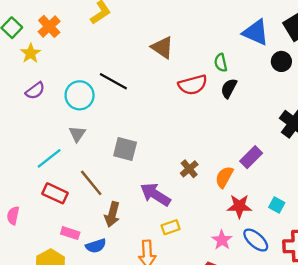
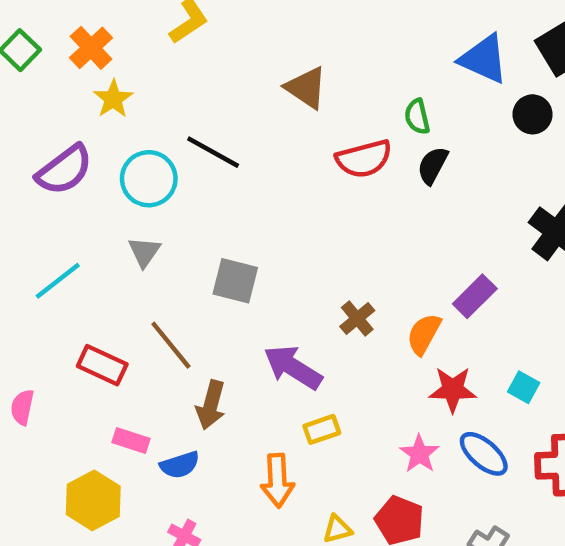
yellow star: (31, 53) -> (113, 99), moved
purple semicircle: (35, 91) -> (64, 170), size x1.5
cyan line: (49, 158) -> (58, 281), moved

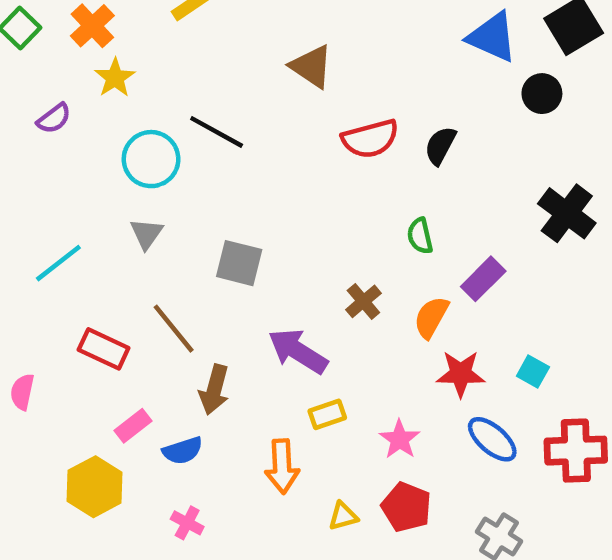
green semicircle: (417, 117) -> (420, 236), moved
purple semicircle: (64, 170) -> (54, 118), moved, size x0.6
pink rectangle: (131, 440) -> (133, 426), turned -56
pink star: (419, 454) -> (400, 439), moved

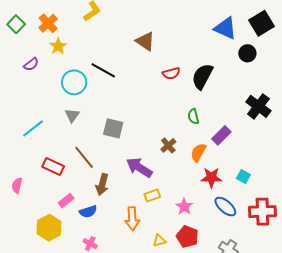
red semicircle: (370, 139) -> (171, 73), size x0.7
black semicircle: (440, 146) -> (202, 76), size x1.5

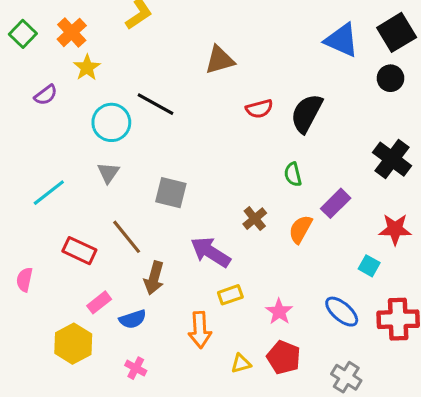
brown triangle: (145, 41) -> (220, 60), turned -50
black circle: (247, 53) -> (390, 78), moved
red star: (211, 178) -> (395, 229), moved

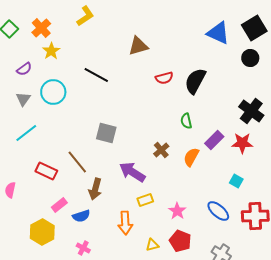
cyan circle: (111, 122) -> (53, 92), moved
gray triangle: (108, 173) -> (23, 99), moved
red star: (395, 229) -> (242, 143), moved

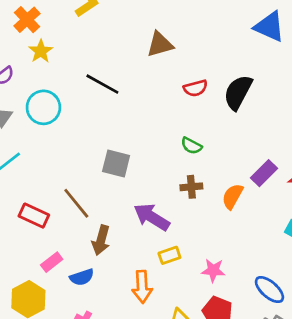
green semicircle: (186, 121) -> (191, 146), moved, turned -49
brown cross: (161, 150) -> (191, 187), turned 35
pink star: (177, 211) -> (213, 270), turned -30
blue ellipse: (218, 211) -> (269, 290), moved

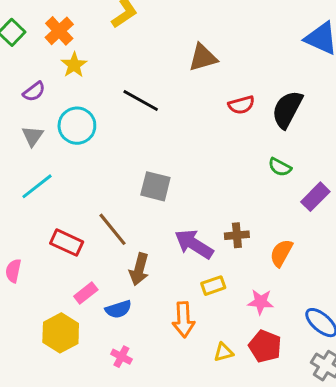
green semicircle: (191, 146) -> (280, 167), moved
brown cross: (191, 187) -> (237, 235), moved
orange semicircle: (232, 196) -> (281, 253), moved

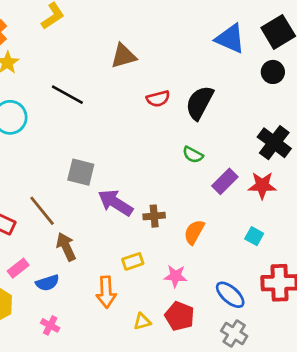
purple arrow: (194, 244) -> (115, 203), moved
brown arrow: (139, 269) -> (66, 247), turned 140

